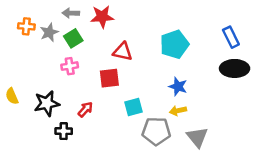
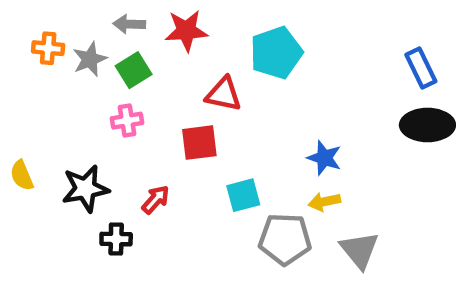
cyan pentagon: (174, 44) -> (276, 53), moved

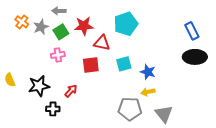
red star: (186, 31) -> (84, 26), moved
orange cross: (48, 48) -> (22, 22), turned 32
cyan square: (243, 195) -> (124, 64), moved

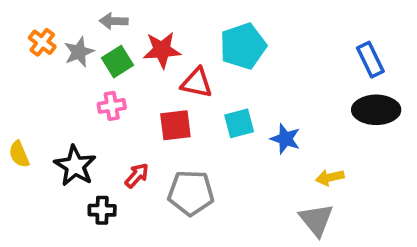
black star: (39, 86) -> (75, 166), turned -30
yellow arrow: (148, 92) -> (330, 177), moved
gray pentagon: (130, 109) -> (191, 193), moved

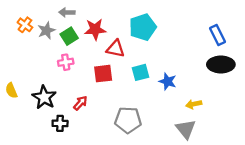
gray pentagon: (191, 193) -> (128, 120), moved

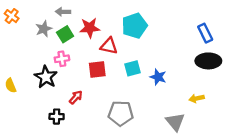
orange cross: (25, 25) -> (12, 16), moved
black star: (44, 97) -> (46, 77), moved
yellow arrow: (194, 104) -> (197, 98), moved

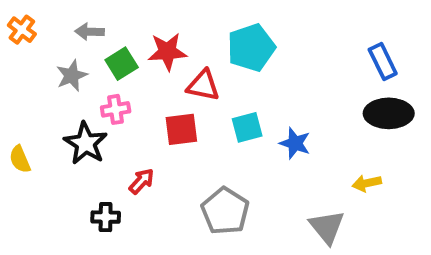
gray arrow: (63, 12) -> (90, 32), moved
gray star: (44, 29) -> (72, 76), moved
gray pentagon: (121, 113) -> (225, 211), turned 30

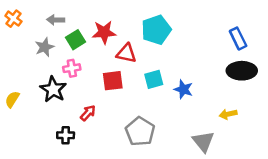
yellow semicircle: (20, 159) -> (12, 99), turned 56

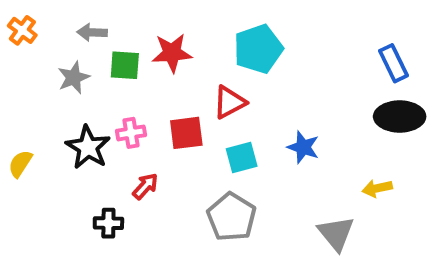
green square: (76, 40) -> (125, 65), turned 36
red triangle: (126, 53) -> (229, 102), moved, turned -40
pink cross: (72, 68) -> (131, 133), moved
cyan square: (154, 79) -> (242, 157), moved

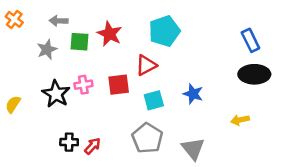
red star: (172, 53) -> (110, 34), turned 30
red arrow: (145, 186) -> (93, 146), moved
gray triangle: (336, 233) -> (193, 149), moved

